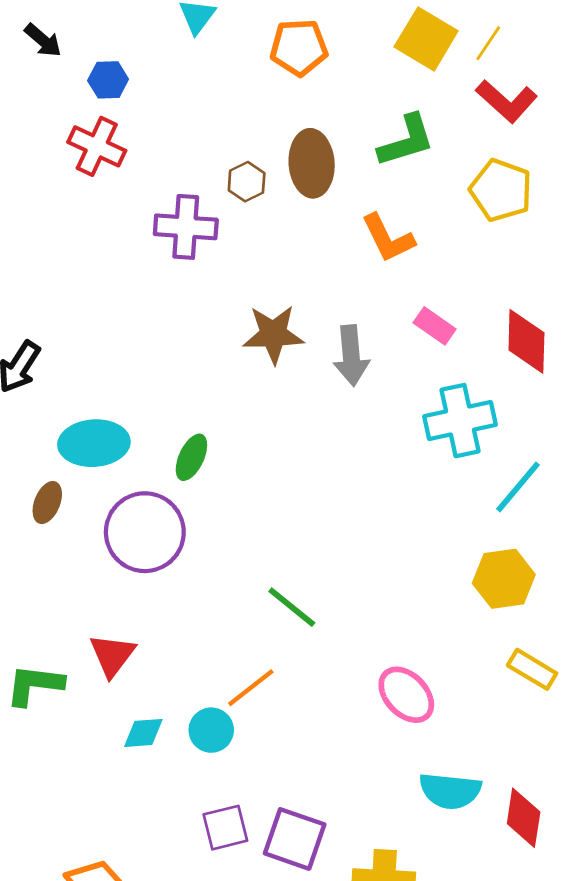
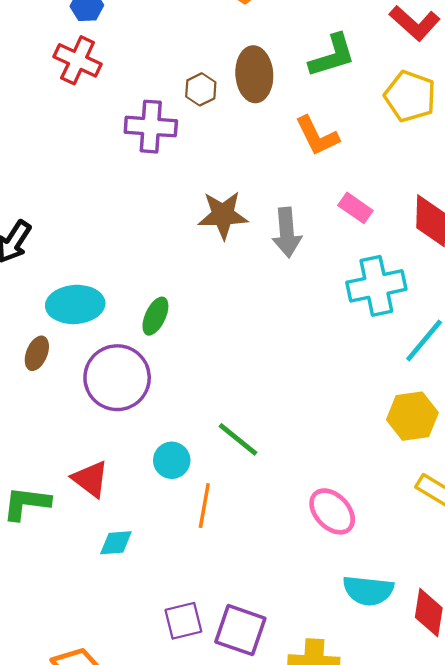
red triangle: (112, 655) -> (90, 479), turned -30
orange line: (251, 688) -> (204, 506), turned -42
cyan circle: (211, 730) -> (172, 460), moved

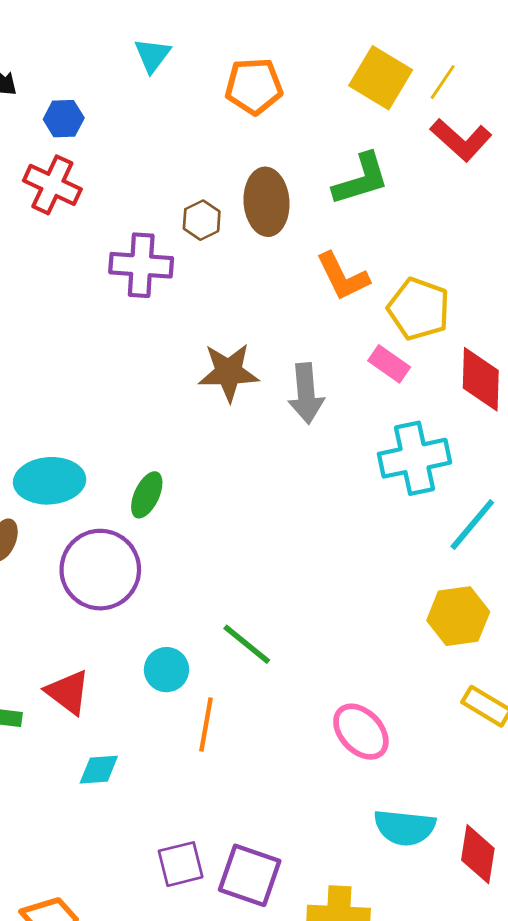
yellow pentagon: (410, 96) -> (419, 309), moved

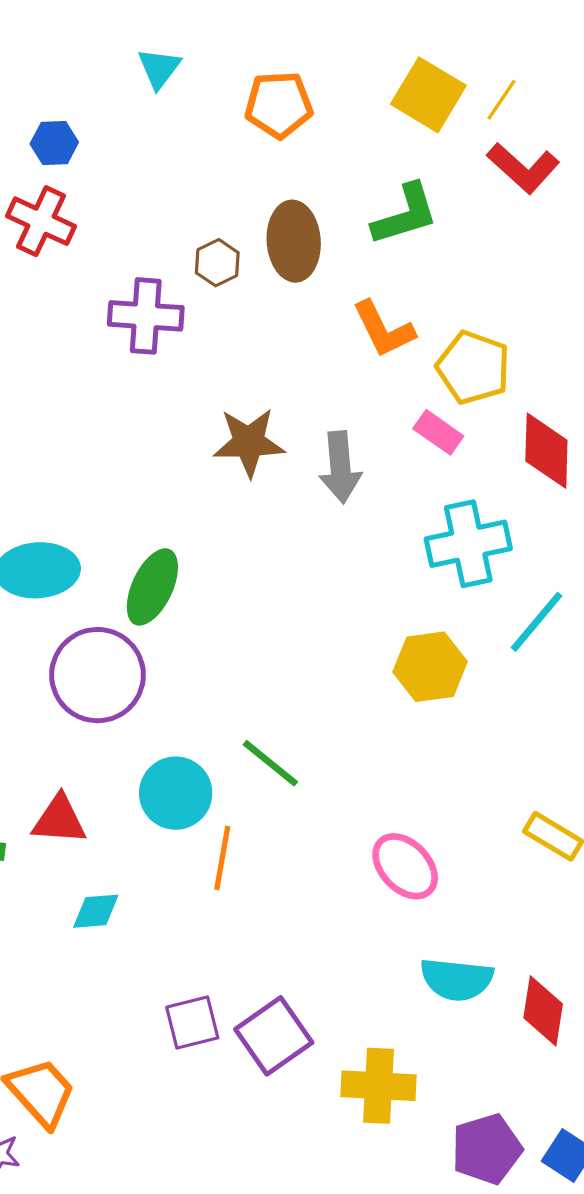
green ellipse: (147, 495) -> (152, 587), size x1.4
yellow hexagon: (458, 616) -> (430, 667), moved
cyan circle: (166, 670) -> (176, 793), size x1.4
red triangle: (68, 692) -> (59, 820), turned -33
purple square: (250, 875) -> (274, 1036), turned 36

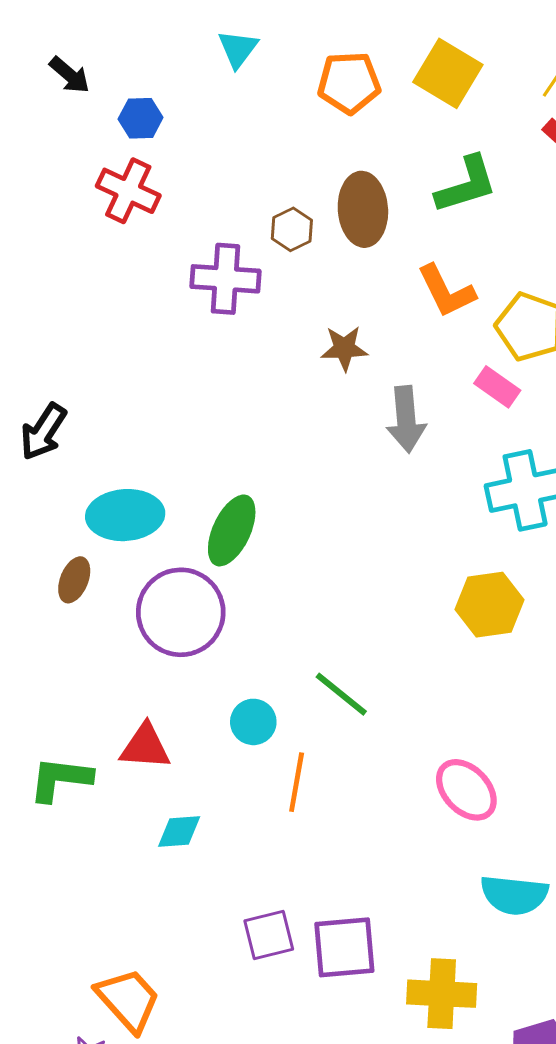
yellow square: (428, 95) -> (448, 73), moved
brown star: (249, 442) -> (344, 348), moved, size x0.7
cyan circle: (176, 793) -> (253, 722), size x0.7
purple square: (274, 1036) -> (344, 947), turned 30

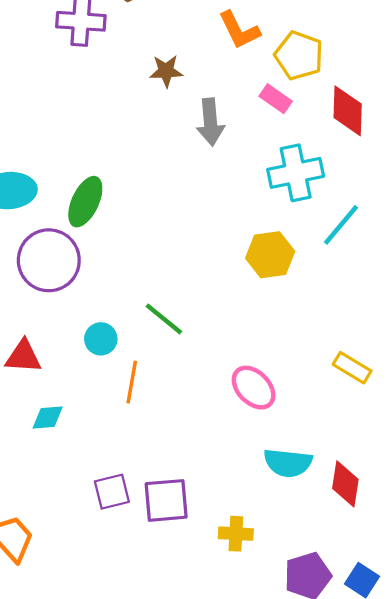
yellow cross: (442, 994) -> (236, 534), size x0.7

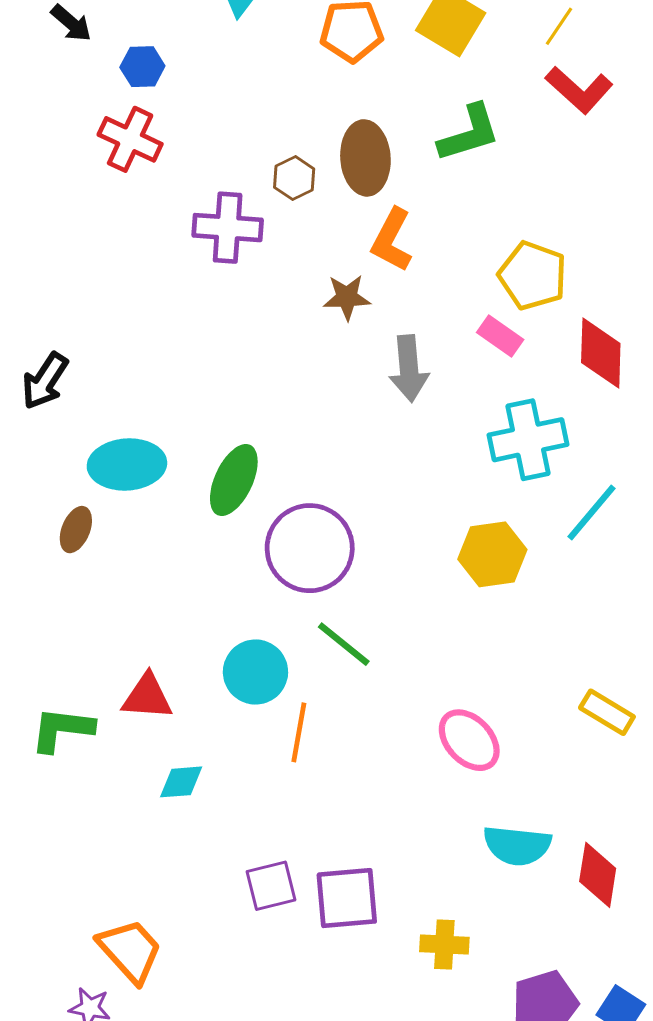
orange L-shape: (239, 30) -> (392, 240), moved, turned 54
purple circle: (49, 260) -> (310, 548), moved
cyan circle: (101, 339) -> (255, 672), size x1.4

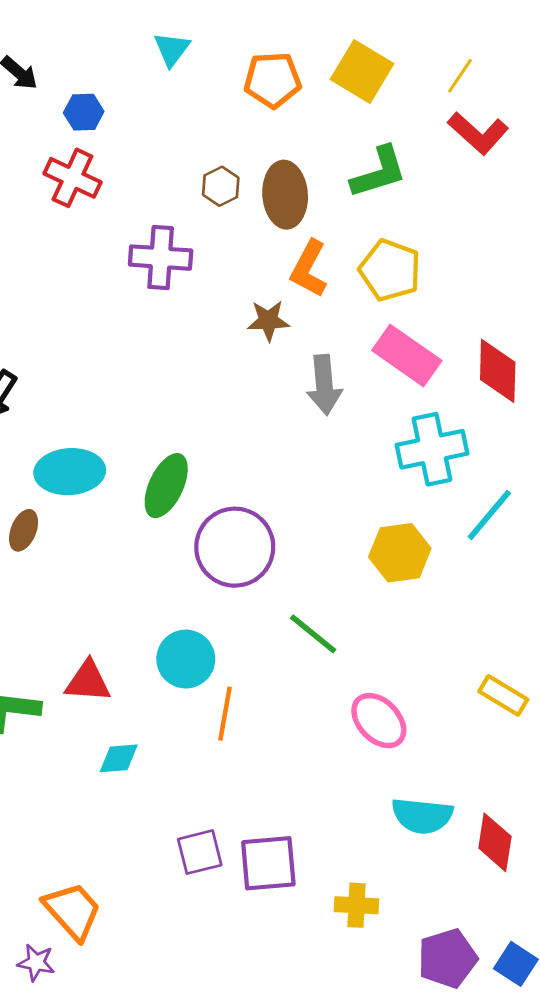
brown hexagon: (294, 178) -> (221, 186), moved
yellow pentagon: (533, 276) -> (390, 270), moved
pink rectangle: (500, 336) -> (407, 355), size x1.6
green line: (344, 644) -> (313, 634), moved

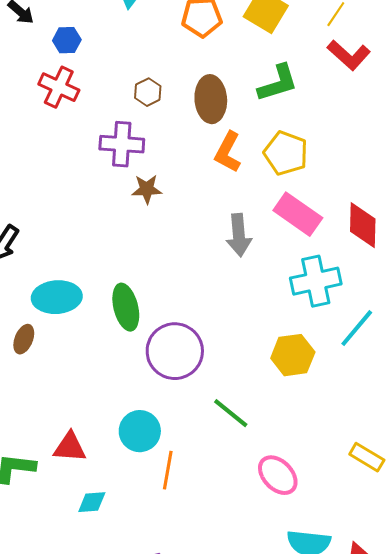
brown hexagon: (221, 186) -> (148, 92), moved
brown star: (268, 321) -> (147, 189), moved
green ellipse: (166, 486) -> (126, 307), turned -39

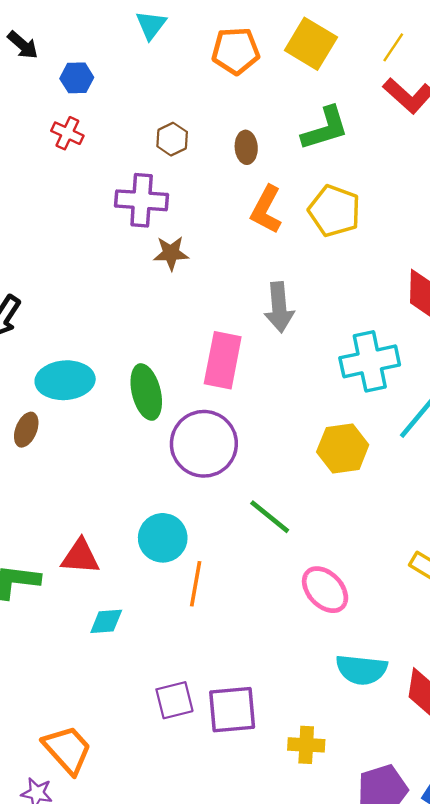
red cross: (59, 87) -> (67, 133), size x0.7
brown ellipse: (211, 99) -> (246, 147), size x0.6
pink rectangle: (298, 214) -> (223, 360), moved, turned 66

